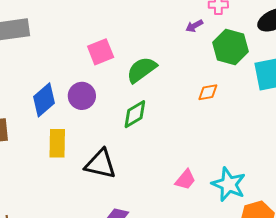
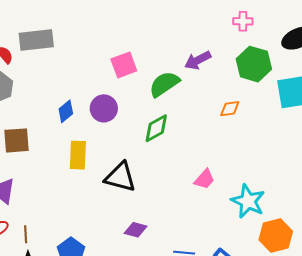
purple arrow: (194, 26) -> (198, 60), moved, size x1.5
blue diamond: (44, 100) -> (66, 111), size x0.7
pink trapezoid: (185, 180) -> (204, 179), moved

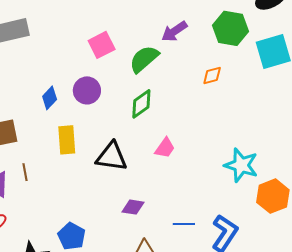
pink trapezoid: (204, 179) -> (165, 148), moved
brown line: (26, 234) -> (25, 172), moved

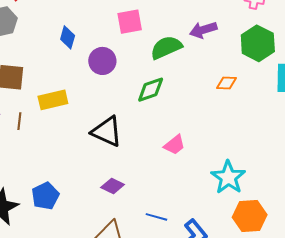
blue diamond: (50, 98) -> (68, 37), moved, turned -45
yellow rectangle: (67, 140) -> (53, 100), moved, turned 64
pink trapezoid: (165, 148) -> (175, 145), moved

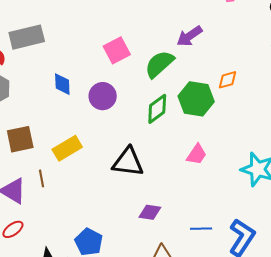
green hexagon: (258, 43) -> (196, 99), moved

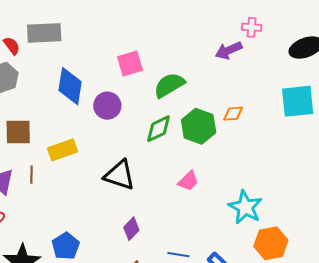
purple arrow: (189, 36) -> (229, 50), moved
blue diamond: (62, 84) -> (70, 86), size x1.6
purple diamond: (150, 212) -> (131, 229), turned -65

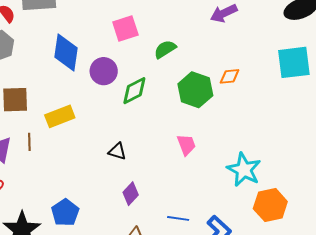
green semicircle: (169, 85) -> (165, 49), size x0.7
green diamond: (158, 129) -> (134, 91), moved
black triangle: (120, 175) -> (117, 151), moved, size x0.6
pink trapezoid: (188, 181) -> (186, 145), turned -65

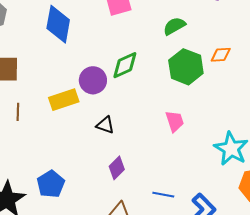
green semicircle: (165, 49) -> (174, 26), moved
purple circle: (104, 71) -> (93, 80), moved
yellow rectangle: (60, 116) -> (64, 100), moved

